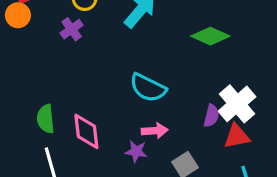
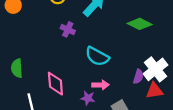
purple cross: (72, 29) -> (68, 29), moved, turned -32
green semicircle: (46, 119) -> (17, 68), moved

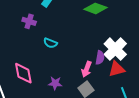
cyan semicircle: (97, 56) -> (50, 43), moved, size x0.6
pink arrow: (100, 85) -> (87, 69), moved, turned 119

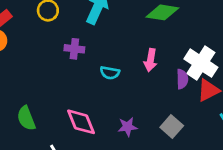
pink arrow: (87, 69) -> (150, 60), moved

